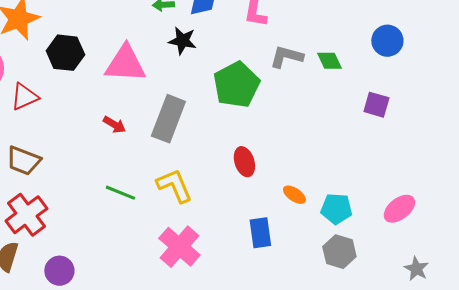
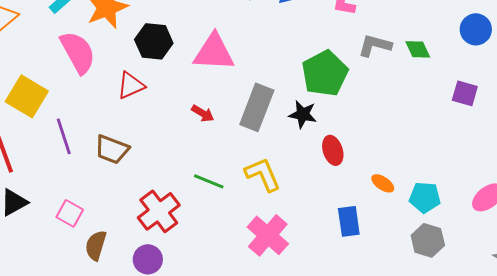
black star: (182, 41) -> (303, 114), moved
red triangle: (24, 97) -> (131, 85), moved
red cross: (26, 215) -> (159, 211), moved

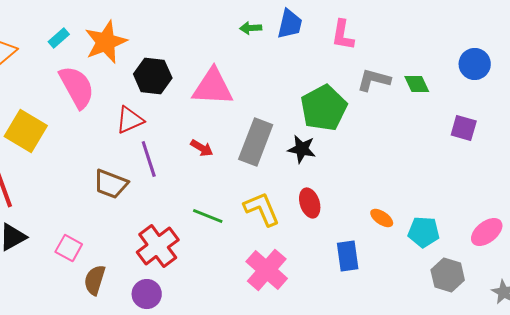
purple line: (64, 136) -> (149, 159), moved
red ellipse: (333, 150) -> (310, 203), moved
gray hexagon: (428, 240) -> (448, 275), moved

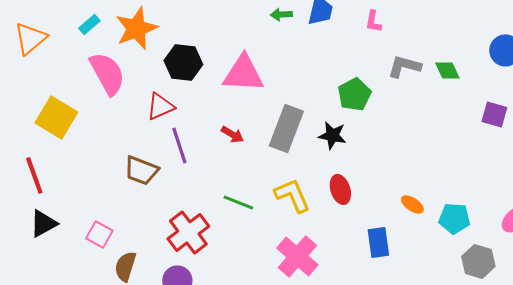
pink L-shape: (343, 35) -> (373, 21), size x0.7
green pentagon: (324, 108) -> (354, 94), size x0.7

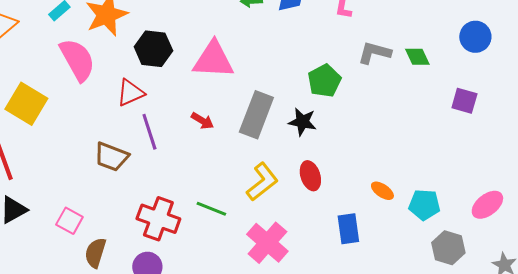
yellow L-shape: (292, 195) -> (262, 182), turned 75
green line: (238, 202) -> (211, 209), moved
red cross: (188, 232) -> (158, 219), turned -33

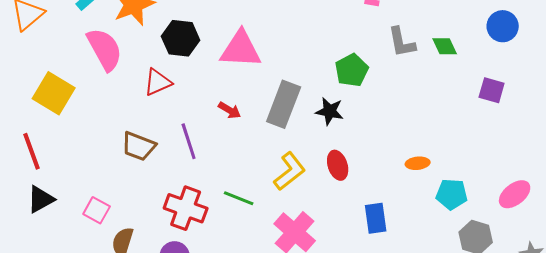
gray L-shape: (374, 53) -> (402, 42), turned -116
purple line: (149, 132) -> (189, 141), moved
orange ellipse: (382, 191) -> (418, 163), moved, turned -40

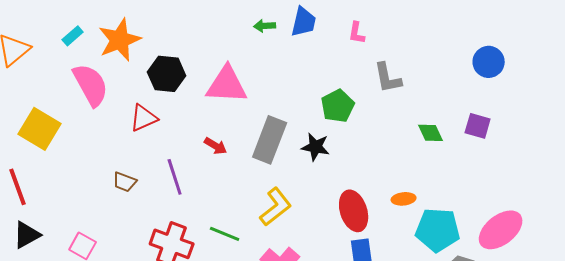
green diamond: (445, 46) -> (431, 133), moved
brown trapezoid: (139, 146) -> (125, 182), size x0.7
red ellipse: (338, 165) -> (354, 211), moved, size x1.4
cyan pentagon: (452, 194) -> (438, 230), size x1.4
pink ellipse: (515, 194) -> (501, 230), size x1.4

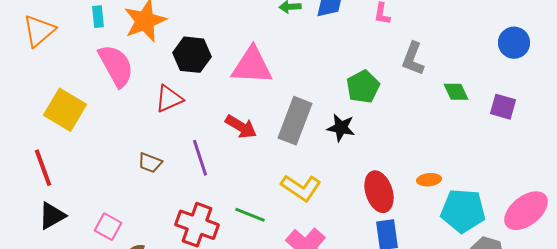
cyan rectangle: (73, 36) -> (98, 17), turned -55
gray L-shape: (388, 78) -> (413, 59), turned 32
green diamond: (431, 133) -> (456, 92), moved
red arrow: (216, 146) -> (241, 127), size x1.4
yellow L-shape: (276, 207) -> (301, 188), turned 72

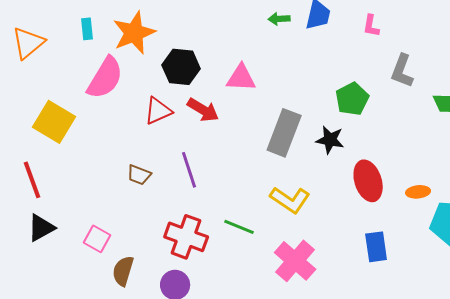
pink semicircle: (116, 66) -> (105, 78), turned 60
pink triangle: (252, 66) -> (241, 78), size x0.7
red arrow: (241, 127) -> (203, 110), moved
red ellipse: (379, 192) -> (368, 181), moved

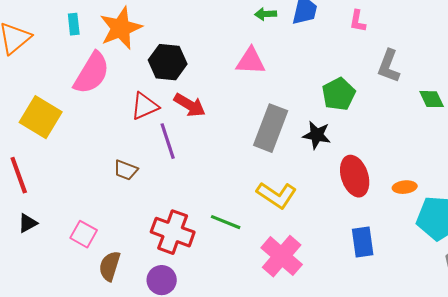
pink triangle: (241, 78) -> (251, 61), moved
purple line: (189, 170) -> (168, 141), moved
black triangle: (41, 228) -> (28, 223), size x0.7

